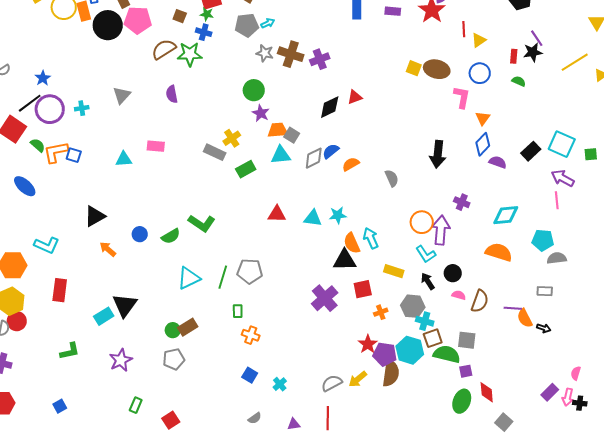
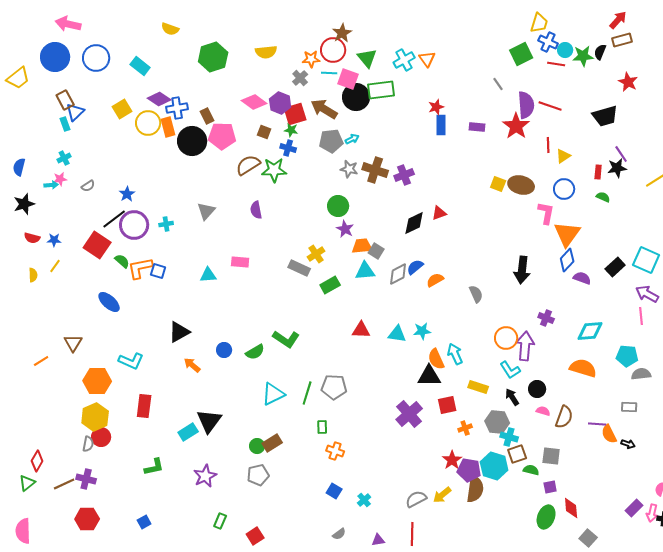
orange triangle: (483, 118) -> (567, 234), size x1.8
green semicircle: (447, 354) -> (531, 470), size x0.6

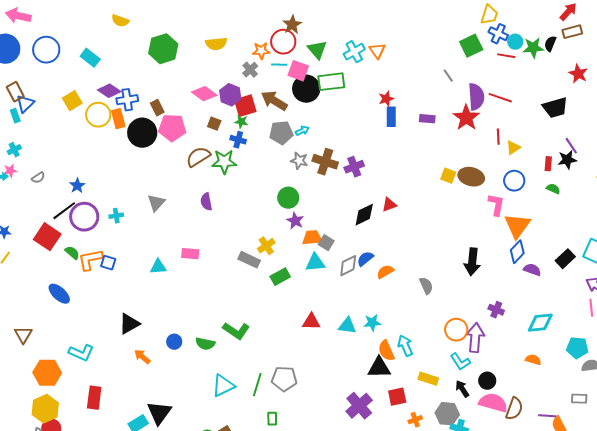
green semicircle: (255, 352) -> (205, 344), turned 42
orange semicircle: (583, 368) -> (533, 360), size x0.6
pink semicircle: (543, 411) -> (493, 403), size x2.0

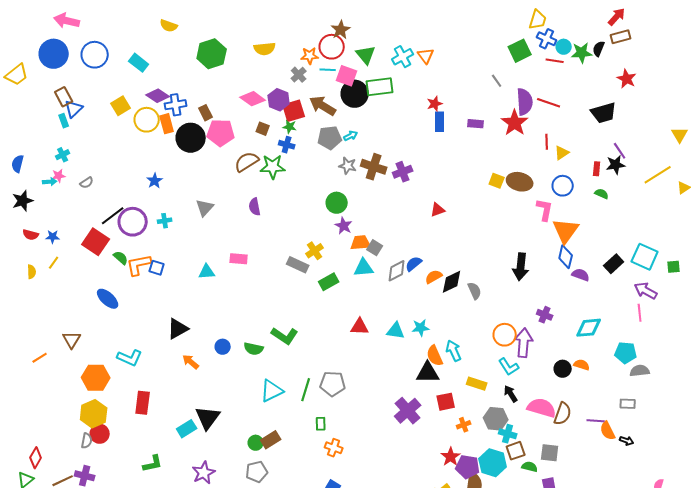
blue star: (77, 186) -> (155, 181), moved
black diamond: (364, 215) -> (452, 282), moved
blue diamond: (517, 252) -> (566, 257), turned -30
black circle: (487, 381) -> (563, 369), moved

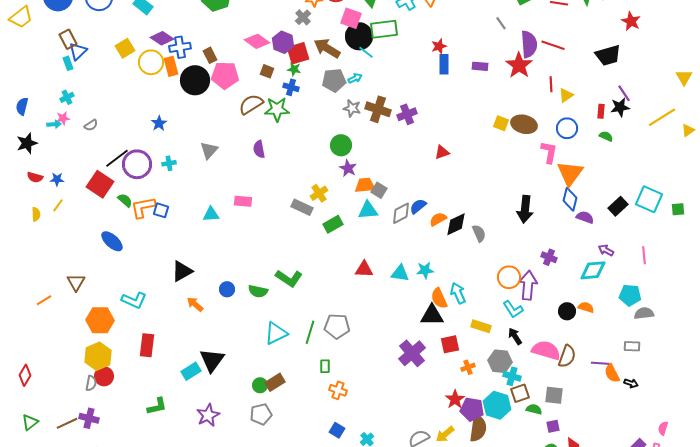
cyan line: (328, 70) -> (366, 52), moved, turned 35
purple arrow: (646, 291) -> (606, 250), moved, size x0.7
red diamond: (36, 458) -> (25, 375), moved

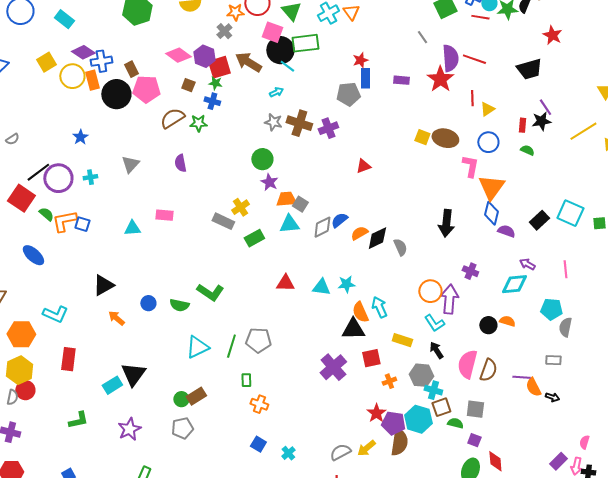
gray pentagon: (334, 80) -> (348, 94), moved
green star: (277, 109) -> (198, 123), size x0.7
gray semicircle: (644, 313) -> (565, 327), turned -72
pink semicircle: (546, 350) -> (467, 364), turned -92
purple square: (553, 426) -> (474, 440), turned 32

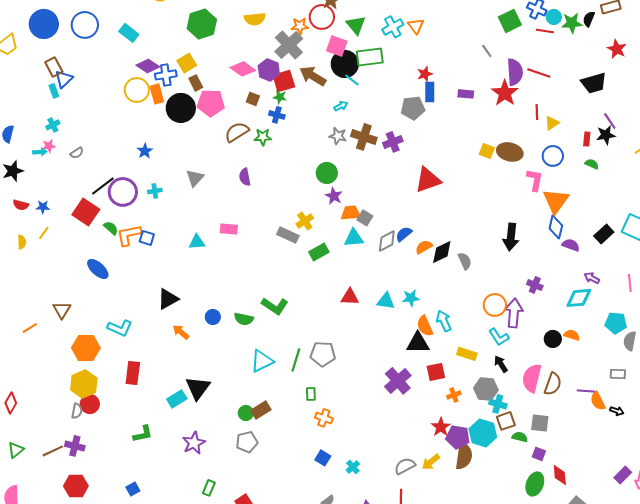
gray cross: (224, 31) -> (289, 45), size x1.8
yellow square: (46, 62) -> (187, 63), moved
red triangle: (363, 166) -> (428, 180), size x1.8

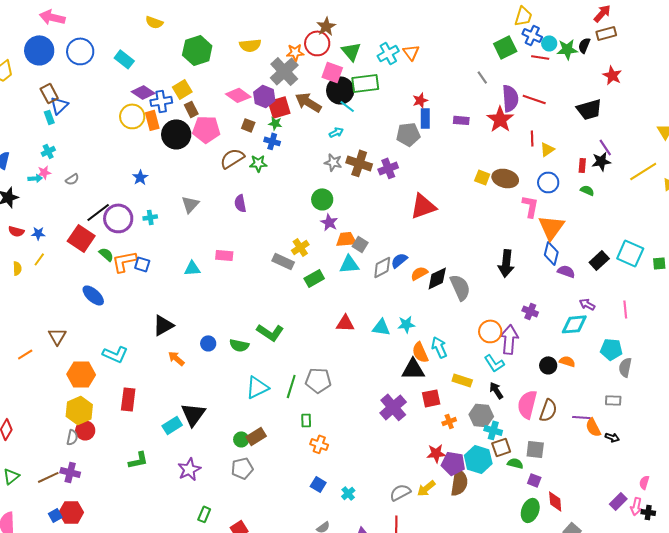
gray semicircle: (465, 261) -> (460, 287), size x1.5
red star: (441, 427) -> (436, 453), turned 30
blue square: (133, 489) -> (55, 515), moved

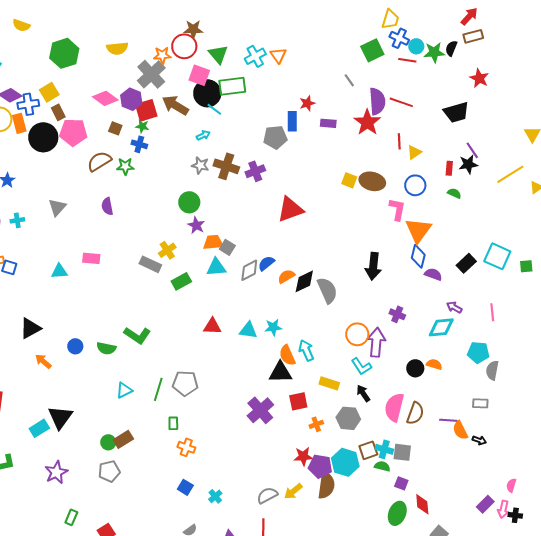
brown star: (326, 26) -> (193, 29), turned 30
red star: (420, 100) -> (307, 103), moved
cyan triangle: (257, 387) -> (124, 390), size x0.7
cyan cross: (493, 430) -> (384, 449), moved

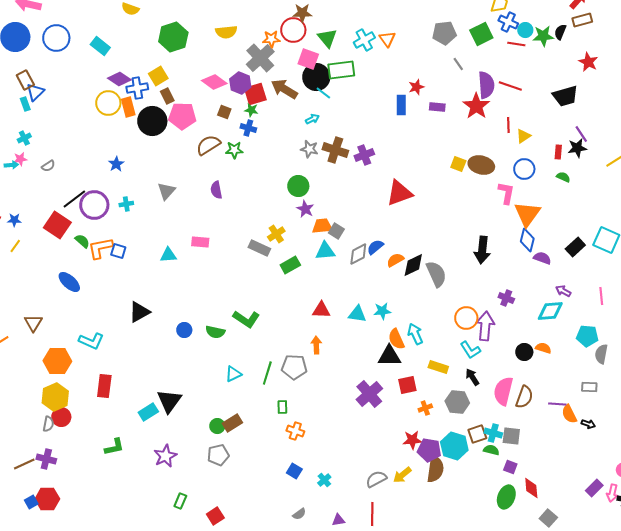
gray pentagon: (275, 137) -> (444, 33), moved
orange arrow: (43, 361) -> (316, 345), moved, turned 48

